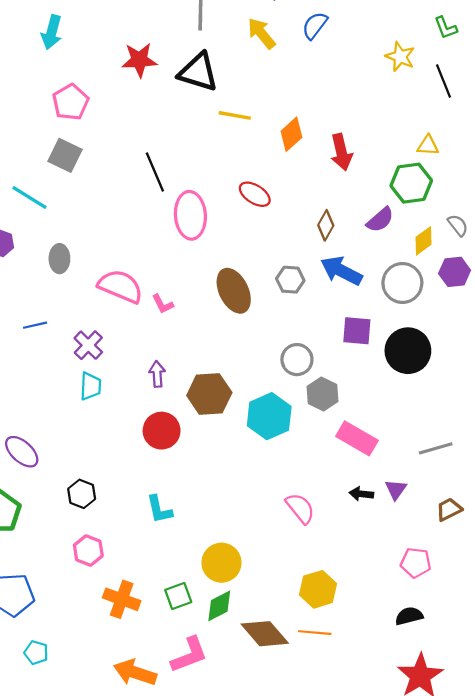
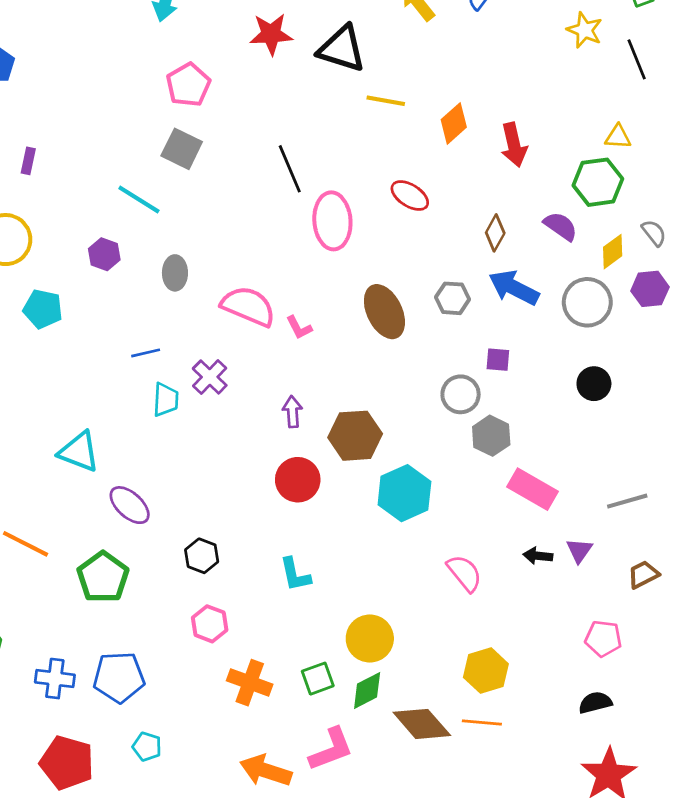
purple semicircle: (380, 220) -> (561, 226), turned -104
purple square: (357, 331) -> (498, 360), moved, size x0.7
black circle: (408, 351) -> (594, 384), size x0.6
cyan trapezoid: (91, 386) -> (166, 400), moved
cyan hexagon: (269, 416) -> (404, 493), moved

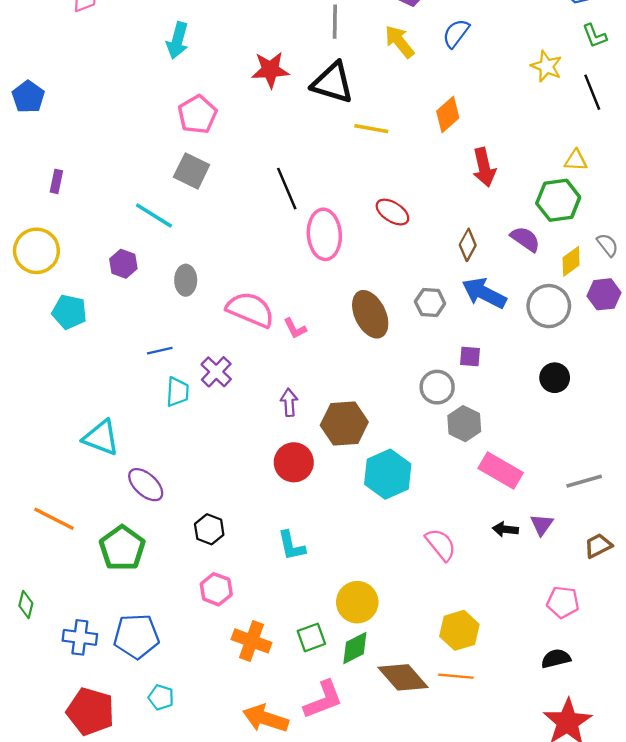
orange diamond: (454, 123) -> (448, 114), moved

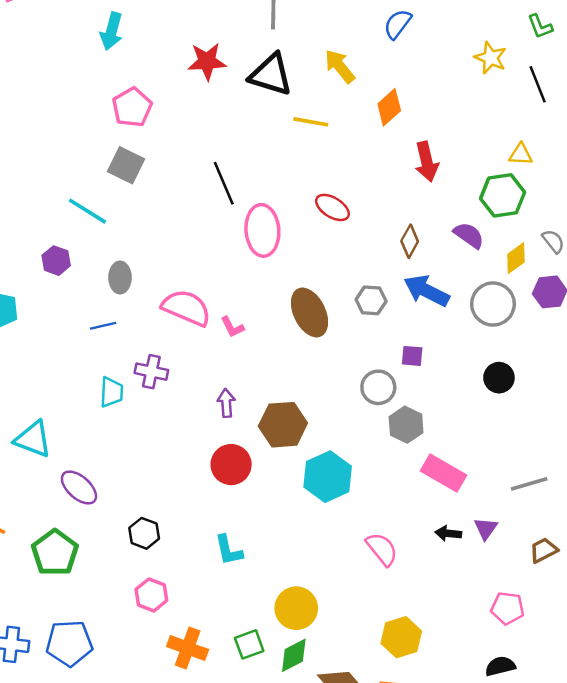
yellow arrow: (400, 42) -> (340, 66), moved
blue line: (160, 351) -> (103, 326), moved
purple cross: (216, 372) -> (151, 372), turned -32

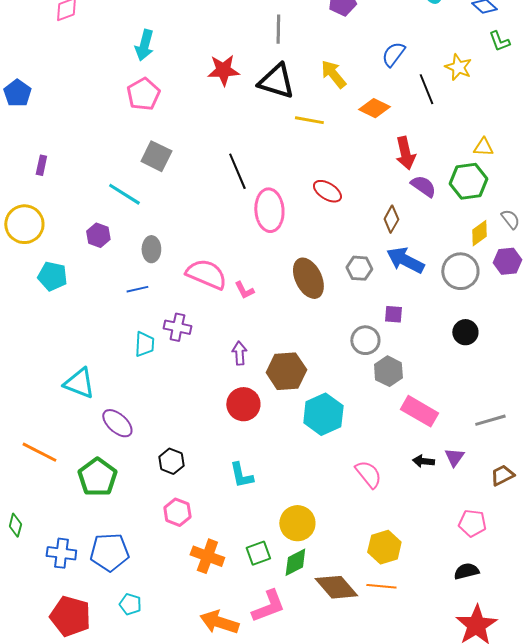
blue semicircle: (398, 24) -> (393, 54), moved
black line: (538, 84) -> (426, 89), moved
pink pentagon: (132, 107) -> (143, 94), moved
orange diamond: (389, 107) -> (374, 108), turned 68
purple semicircle: (469, 235) -> (423, 186), moved

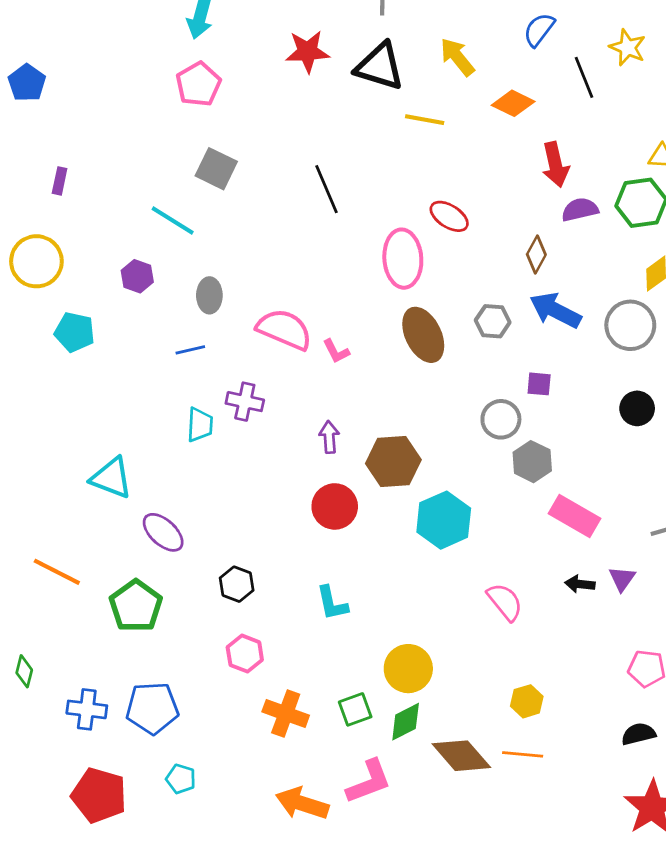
purple semicircle: (423, 186) -> (580, 210), turned -48
pink ellipse: (269, 210) -> (403, 259), moved
yellow hexagon: (384, 547) -> (527, 701), size x0.7

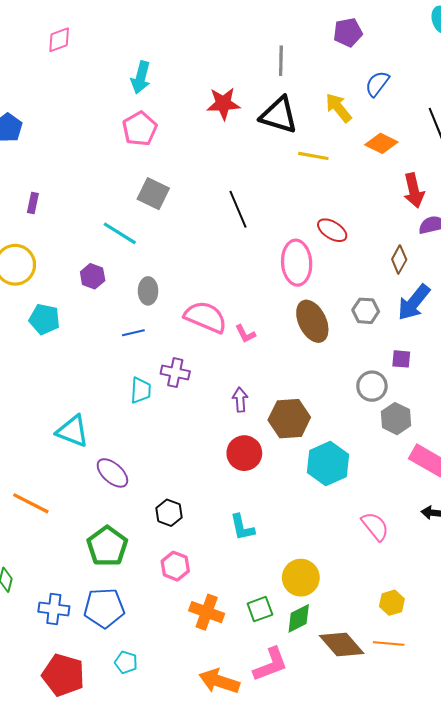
blue semicircle: (539, 30) -> (377, 84), moved
blue arrow: (555, 310) -> (414, 302), turned -78
green pentagon: (136, 606) -> (107, 546), moved

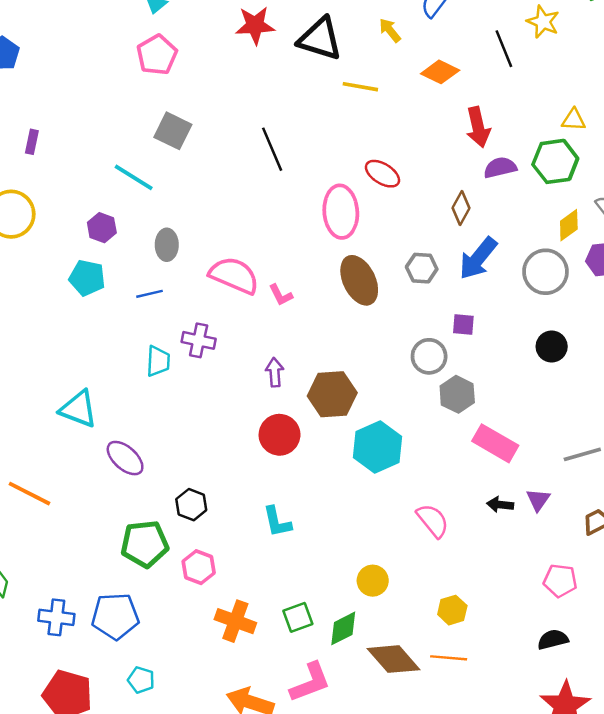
yellow arrow: (338, 108) -> (390, 30), size x0.7
cyan pentagon: (44, 319) -> (87, 278), moved
green pentagon: (107, 546) -> (145, 544), moved, turned 30
yellow circle: (301, 578) -> (373, 581), moved, size x0.7

